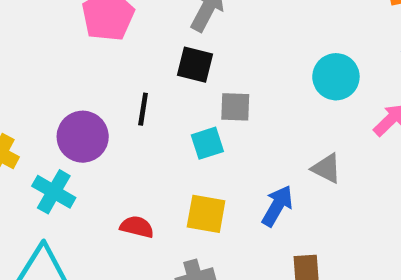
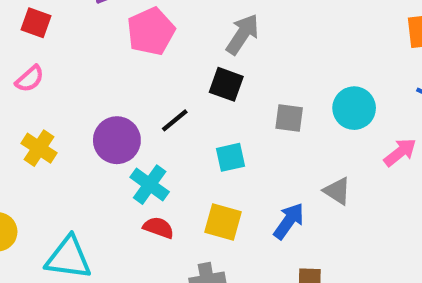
gray square: (235, 107) -> (289, 118), moved
black line: (143, 109) -> (175, 120), turned 36
cyan cross: (54, 192) -> (150, 185), moved

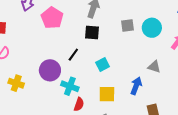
gray square: (289, 118) -> (127, 25), moved
red semicircle: (158, 228) -> (79, 104), turned 104

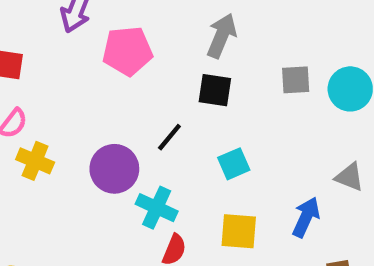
pink pentagon: (52, 18) -> (127, 51), turned 30
yellow cross: (16, 83) -> (35, 161), moved

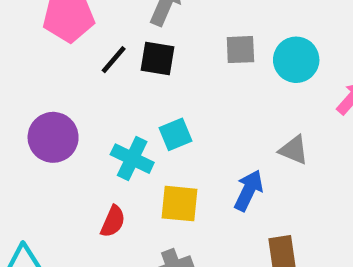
black line: (169, 137) -> (114, 60), moved
cyan cross: (157, 208) -> (132, 159), moved

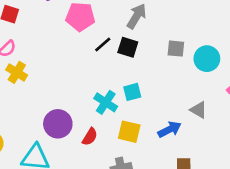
purple circle: (53, 137) -> (58, 124), moved
blue arrow: (249, 190) -> (170, 129), turned 30

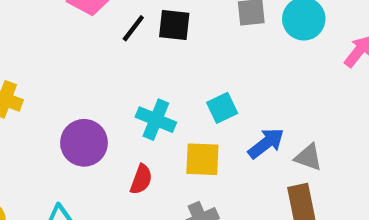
cyan square: (132, 92) -> (222, 108), moved
gray triangle: (199, 110) -> (308, 157), moved
purple circle: (58, 124) -> (84, 143), moved

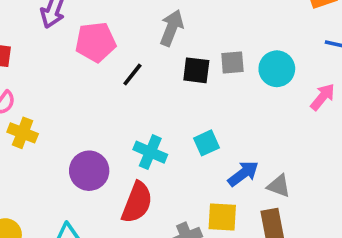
black square: (174, 25) -> (196, 70), moved
yellow square: (202, 159) -> (222, 217), moved
red semicircle: (141, 179) -> (137, 202), size x1.6

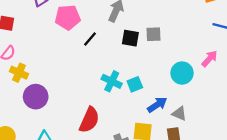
cyan circle: (277, 69) -> (182, 73), moved
cyan cross: (150, 152) -> (112, 81), moved
purple circle: (89, 171) -> (36, 97), moved

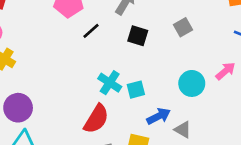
gray square: (154, 34) -> (183, 27), moved, turned -35
purple circle: (36, 97) -> (18, 108), moved
red semicircle: (89, 120) -> (96, 119), moved

